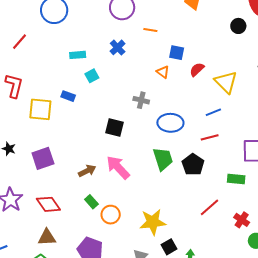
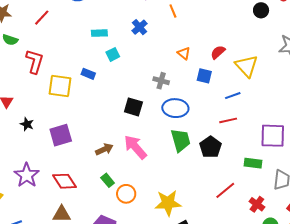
orange line: (150, 30) -> (173, 11), turned 56
blue square: (177, 53) -> (204, 76), moved
blue ellipse: (170, 123) -> (175, 108), moved

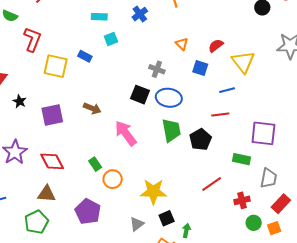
black square: (133, 107) -> (140, 95), moved
brown arrow: (104, 149) -> (92, 108), moved, turned 42
red cross: (257, 204) -> (242, 200), turned 35

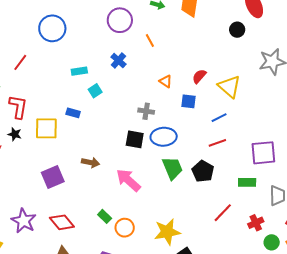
black star: (20, 101) -> (15, 134), moved

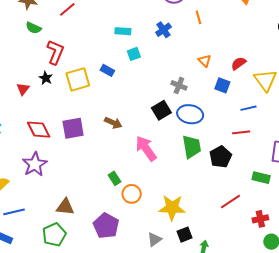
yellow square: (46, 128) -> (78, 79), turned -30
black square: (135, 139) -> (161, 110), turned 36
red diamond: (62, 222) -> (39, 130), moved

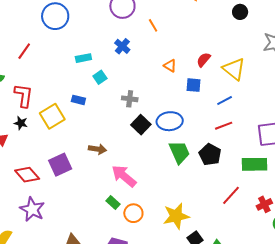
gray cross: (179, 85) -> (130, 99), moved
pink arrow: (146, 148) -> (124, 176), moved
green rectangle: (261, 178) -> (254, 164), size x1.4

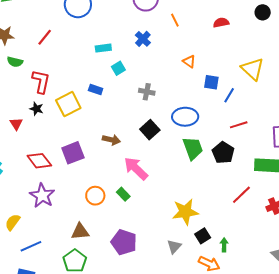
red semicircle: (204, 60) -> (221, 23), moved, turned 35
blue line: (225, 100) -> (229, 95), moved, turned -35
black square: (141, 125) -> (150, 130), moved
orange circle: (133, 213) -> (95, 196), moved

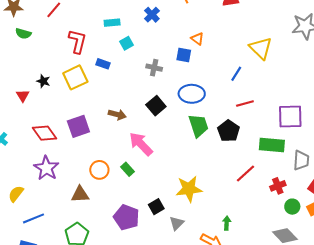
red L-shape: (41, 81) -> (77, 41), moved
blue square: (211, 82) -> (184, 55), moved
brown triangle: (80, 232) -> (80, 194), moved
black square: (203, 236) -> (156, 207), moved

